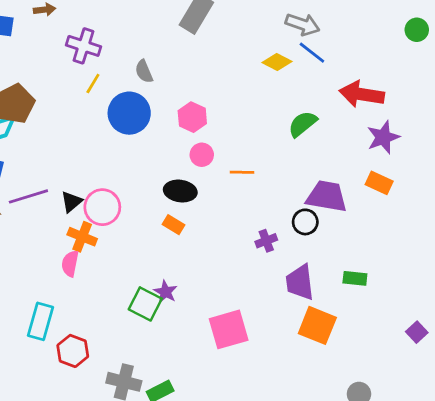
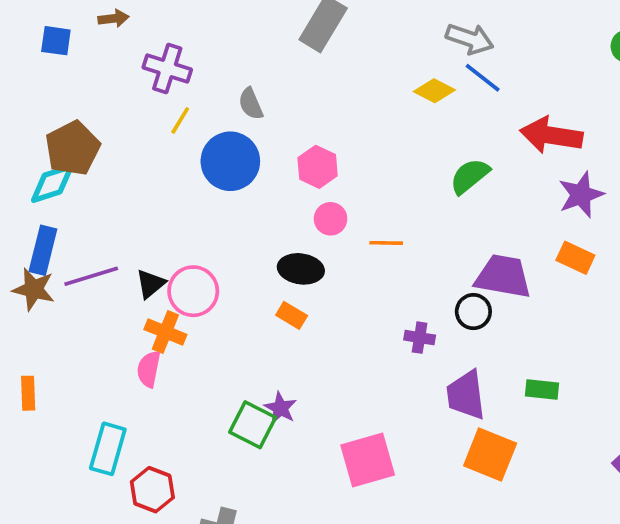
purple cross: (266, 241) -> (420, 338), turned 30

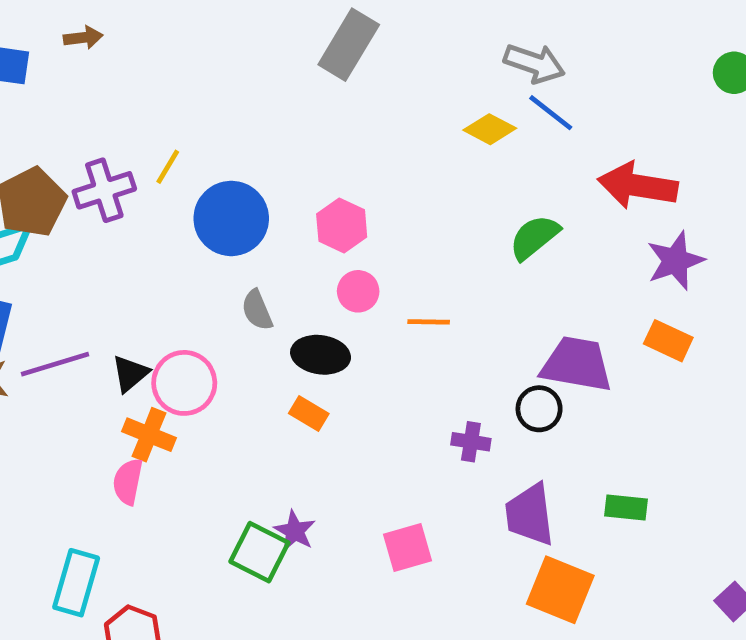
purple cross: (167, 69) -> (104, 190), moved, turned -36
gray semicircle: (251, 104) -> (257, 310), moved
pink square: (368, 460) -> (407, 547), moved, size x0.7

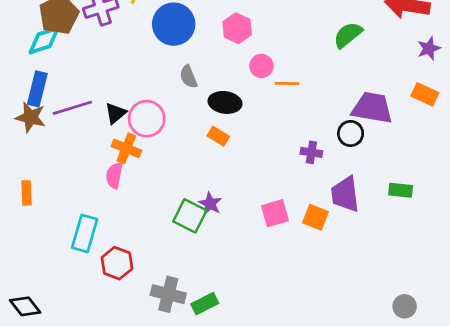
purple star: (675, 261) -> (429, 48), size x0.7
pink circle: (358, 291) -> (261, 66), moved
orange square: (560, 590) -> (315, 217), moved, size x0.7

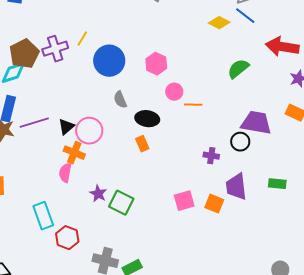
orange rectangle: (218, 136) -> (142, 144), turned 35
purple star: (210, 204) -> (98, 194), moved
cyan rectangle: (85, 233) -> (43, 216), turned -36

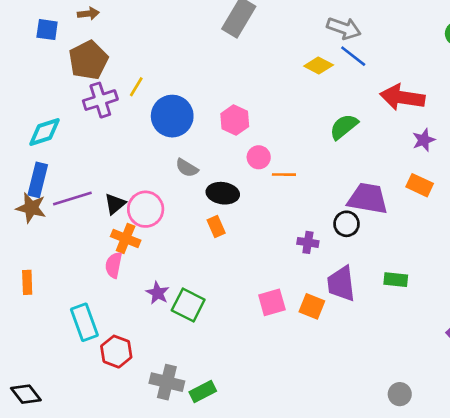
brown pentagon: (24, 54) -> (88, 60), moved
gray semicircle: (120, 100) -> (187, 168), turned -36

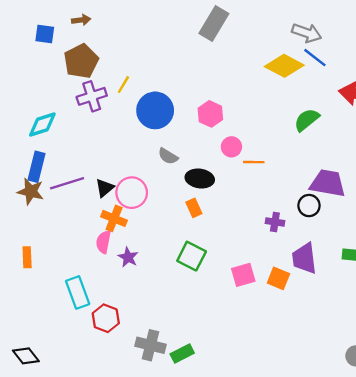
yellow diamond: (319, 65) -> (284, 66), size x1.5
purple star: (158, 293) -> (128, 257), moved
green square: (188, 305) -> (192, 256), moved

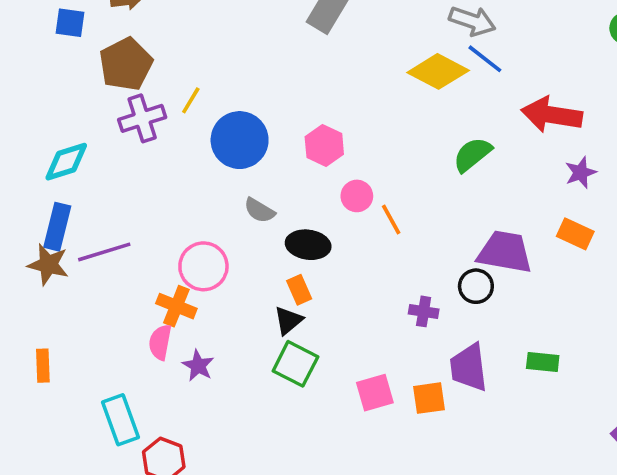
orange line: (254, 162) -> (391, 219), turned 60
black triangle: (105, 188) -> (288, 320), moved
orange square: (278, 278) -> (429, 398), turned -30

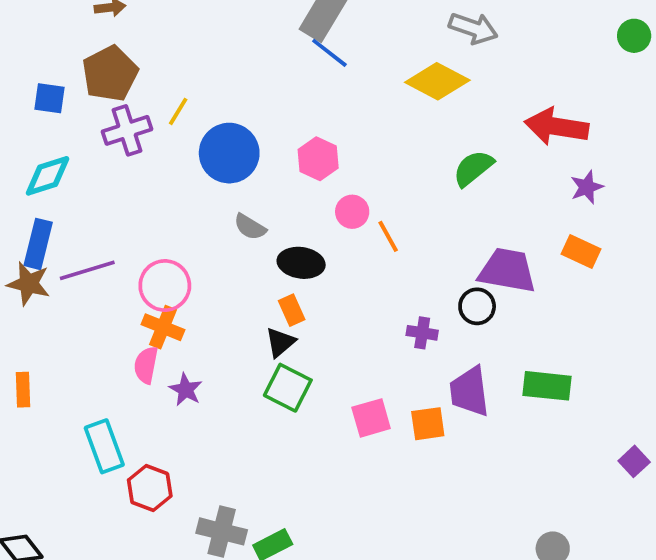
blue square: (70, 23) -> (49, 98), moved
blue line: (485, 59) -> (329, 53), moved
pink circle: (203, 266) -> (165, 286), moved
green rectangle: (543, 362) -> (547, 386), size x1.4

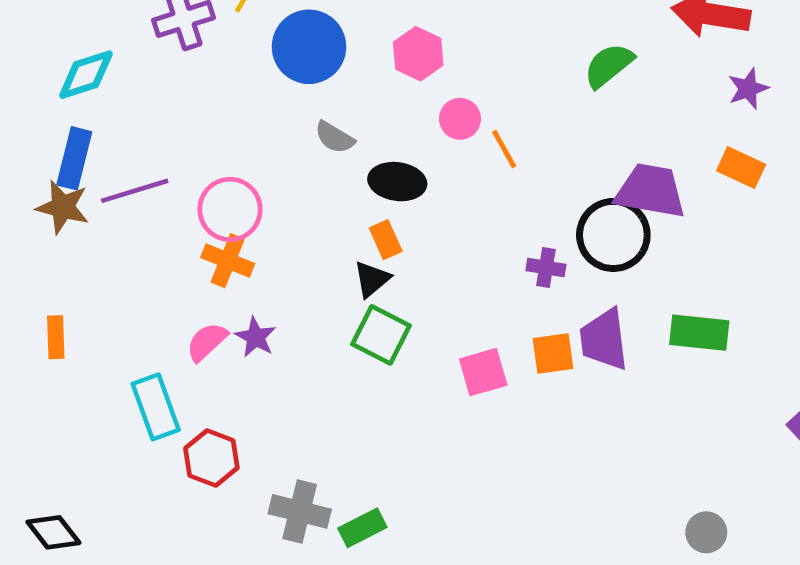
black circle: (477, 306) -> (613, 235), size x1.6
pink semicircle: (146, 365) -> (207, 342), moved, turned 36
orange square: (428, 424) -> (553, 353), moved

